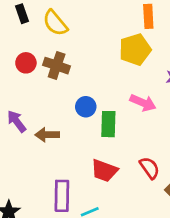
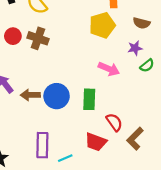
blue circle: (86, 107) -> (57, 96), moved, size x1.5
green rectangle: (108, 124) -> (89, 99), moved
red trapezoid: (104, 171) -> (96, 142), moved

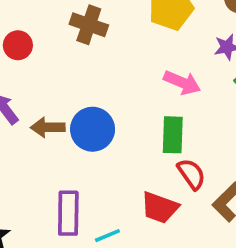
red circle: (13, 36) -> (18, 45), moved
brown cross: (38, 38) -> (89, 25), moved
green rectangle: (89, 99) -> (173, 135), moved

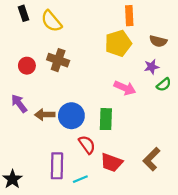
brown cross: (89, 25) -> (58, 60), moved
green rectangle: (173, 135) -> (106, 119), moved
red semicircle: (191, 174) -> (87, 145), moved

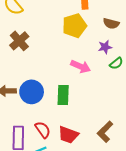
brown cross: (58, 60) -> (19, 41), turned 30
red semicircle: (87, 145) -> (43, 130), moved

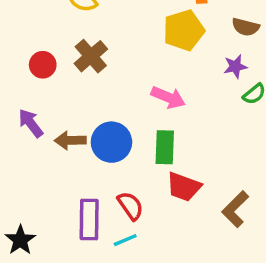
pink arrow: (81, 66) -> (168, 97), moved
red trapezoid: (68, 135) -> (184, 187), moved

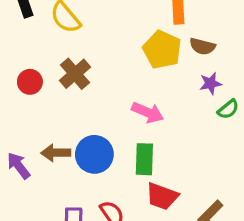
brown semicircle: (246, 27) -> (202, 46), moved
yellow pentagon: (184, 30) -> (162, 50), turned -30
purple arrow: (31, 123) -> (19, 166), moved

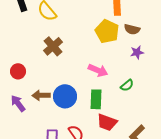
red circle: (30, 82) -> (18, 71), moved
green semicircle: (228, 109) -> (127, 85), moved

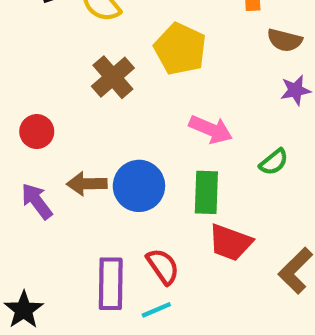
yellow pentagon: (107, 31) -> (180, 49), moved

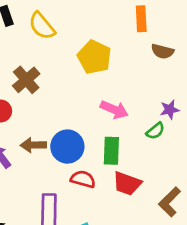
brown cross: (113, 77) -> (26, 80), moved
purple star: (296, 90) -> (170, 110), moved
red semicircle: (163, 266) -> (83, 179), moved, turned -40

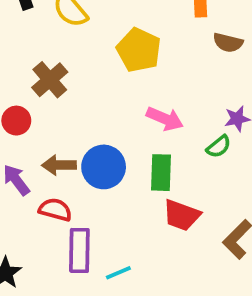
red semicircle: (83, 179) -> (55, 210), moved

